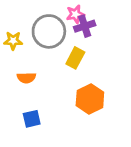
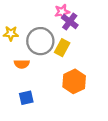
purple cross: (85, 26) -> (70, 21), turned -35
gray circle: (49, 31) -> (40, 41), moved

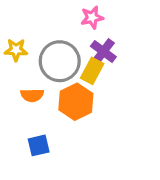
purple cross: (70, 21) -> (103, 51), moved
orange hexagon: (74, 81) -> (76, 102), moved

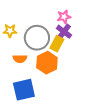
pink star: (92, 17) -> (64, 17), moved
blue square: (39, 145) -> (24, 90), size x1.6

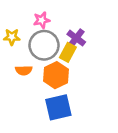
pink star: (64, 17) -> (42, 20), moved
blue square: (24, 90) -> (58, 107), moved

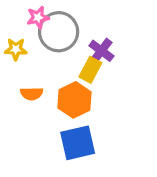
pink star: (42, 20) -> (38, 17), moved
gray circle: (44, 45) -> (59, 32), moved

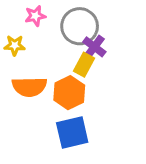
gray circle: (59, 32) -> (80, 26), moved
orange semicircle: (32, 94) -> (29, 87), size x1.6

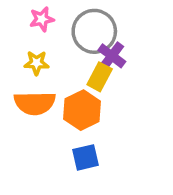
yellow star: (15, 45) -> (37, 63), moved
blue square: (72, 133) -> (86, 157), size x0.7

